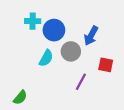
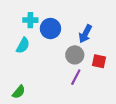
gray circle: (71, 51) -> (75, 55), moved
cyan semicircle: (46, 58) -> (23, 45), moved

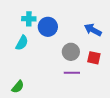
blue arrow: (85, 34) -> (93, 30), moved, turned 90
purple line: (76, 77) -> (72, 73), turned 63

